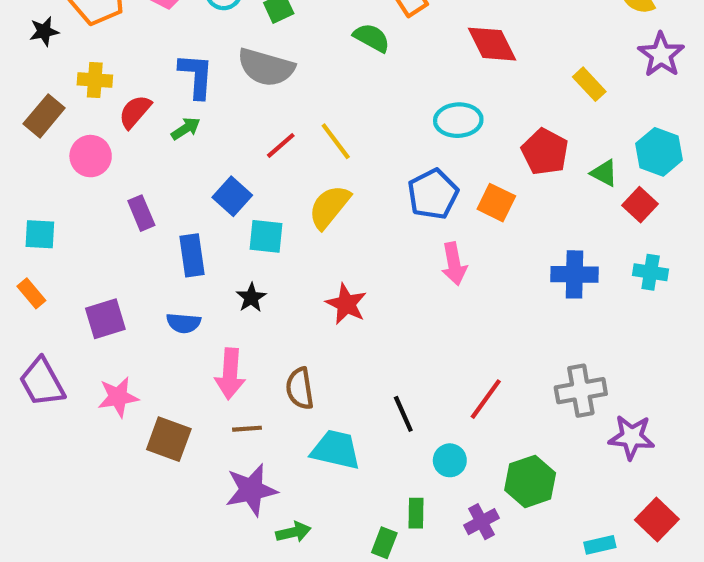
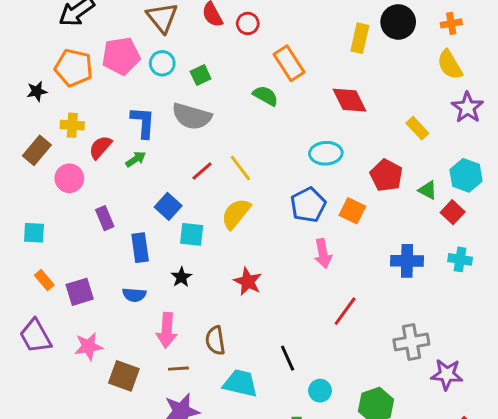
orange rectangle: (31, 293) -> (44, 280), moved
red line: (486, 399) -> (345, 311), moved

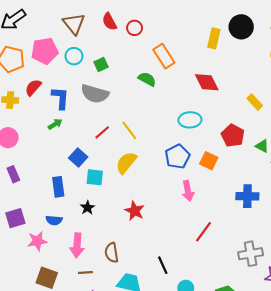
red semicircle: (100, 147) -> (33, 87), moved
purple rectangle: (105, 218) -> (13, 174), moved
pink star: (88, 346) -> (37, 241), moved

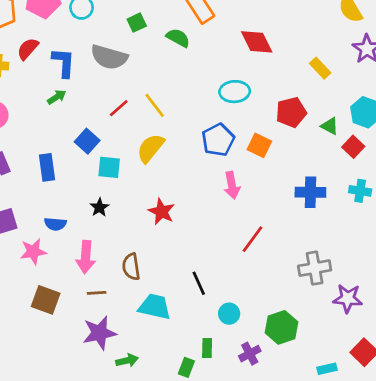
green square: (101, 64) -> (137, 23), moved
red pentagon: (233, 136) -> (291, 112), turned 30
blue rectangle: (58, 187) -> (47, 167), moved

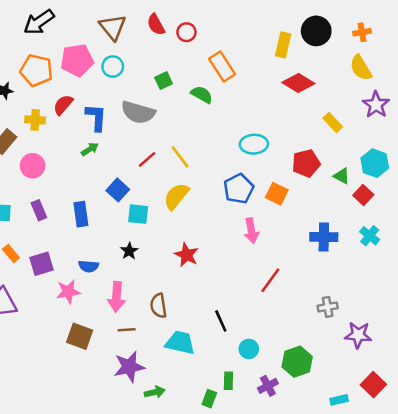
red diamond: (257, 42) -> (298, 83), moved, turned -32
cyan cross: (360, 191) -> (370, 236), turned 30
gray cross: (315, 268) -> (328, 307), size x0.7

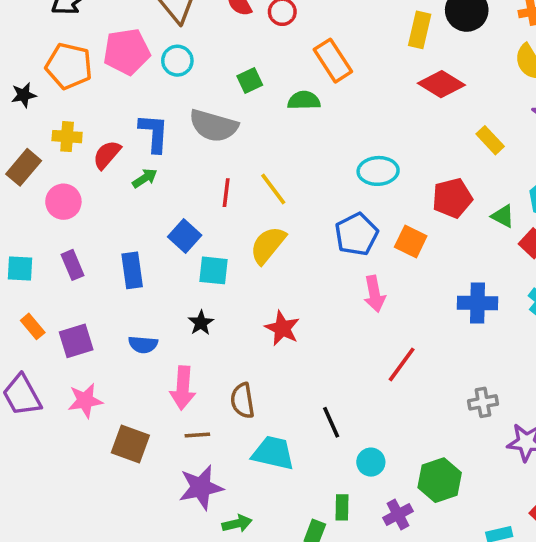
green semicircle: (202, 95) -> (304, 100), turned -30
red semicircle: (63, 105) -> (107, 155), moved
red line: (147, 159) -> (226, 193), turned -42
pink star: (68, 292) -> (85, 401), moved

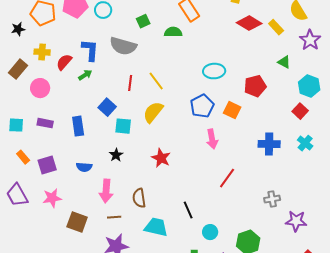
yellow rectangle: (490, 140) -> (276, 27), moved
green triangle: (503, 216) -> (284, 62), moved
purple rectangle: (72, 265) -> (45, 123), turned -56

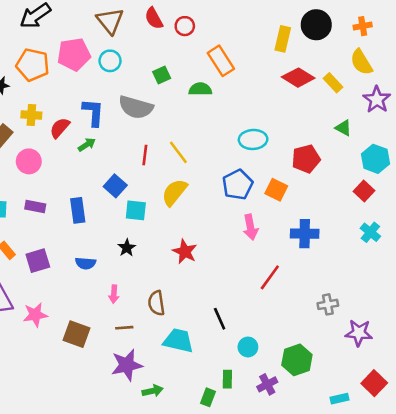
blue cross: (269, 144) -> (305, 234), moved
pink arrow: (106, 191) -> (114, 294), size x0.6
pink star: (52, 198) -> (35, 315), moved

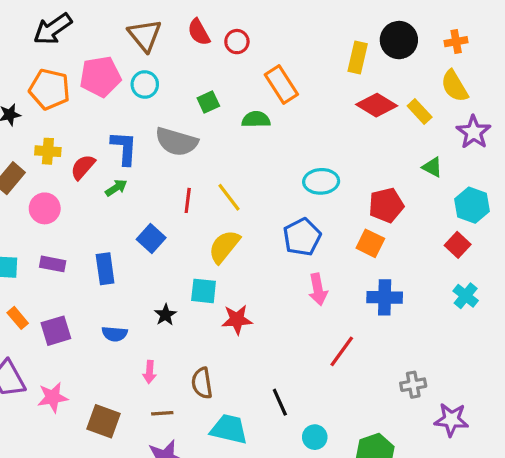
orange square: (276, 190) -> (370, 243), moved
cyan square: (136, 210) -> (204, 291), moved
red star: (185, 252) -> (237, 320), turned -30

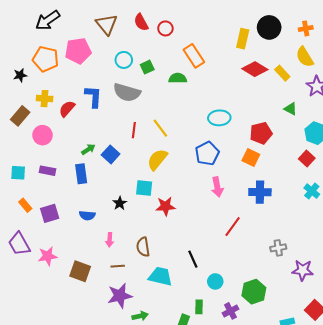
cyan circle: (145, 84) -> (124, 60), moved
green arrow: (116, 188) -> (88, 149), moved

